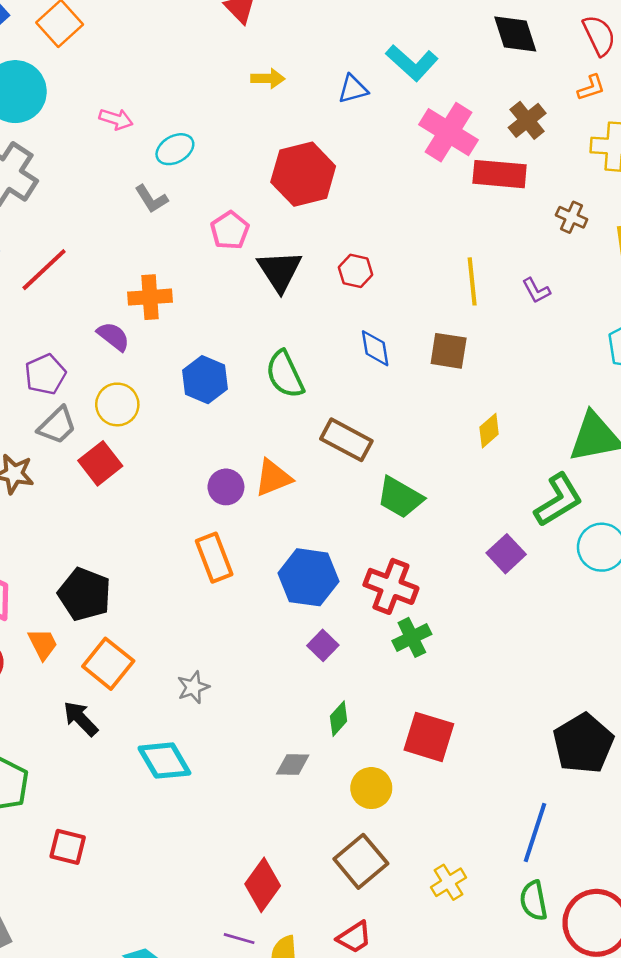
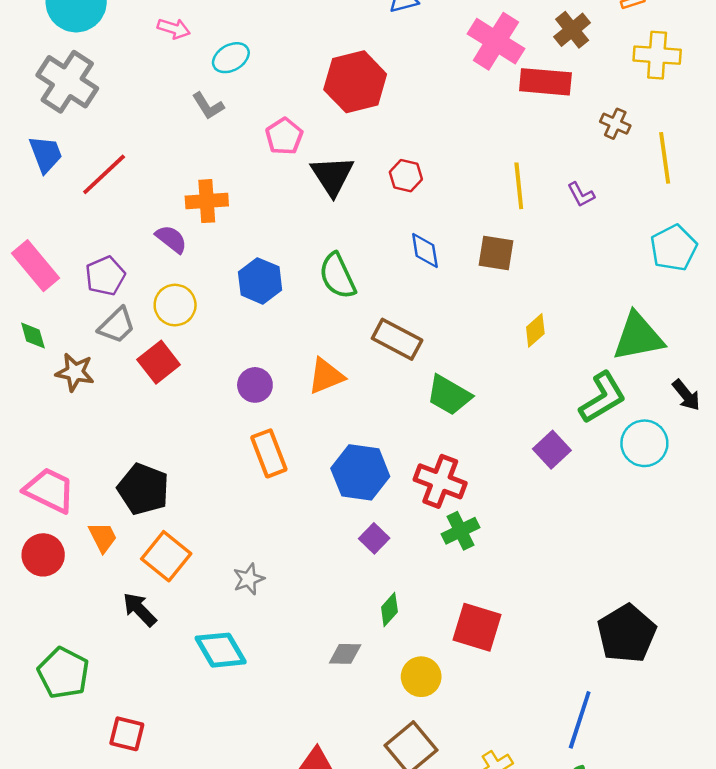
purple circle: (226, 487) -> (255, 385), moved

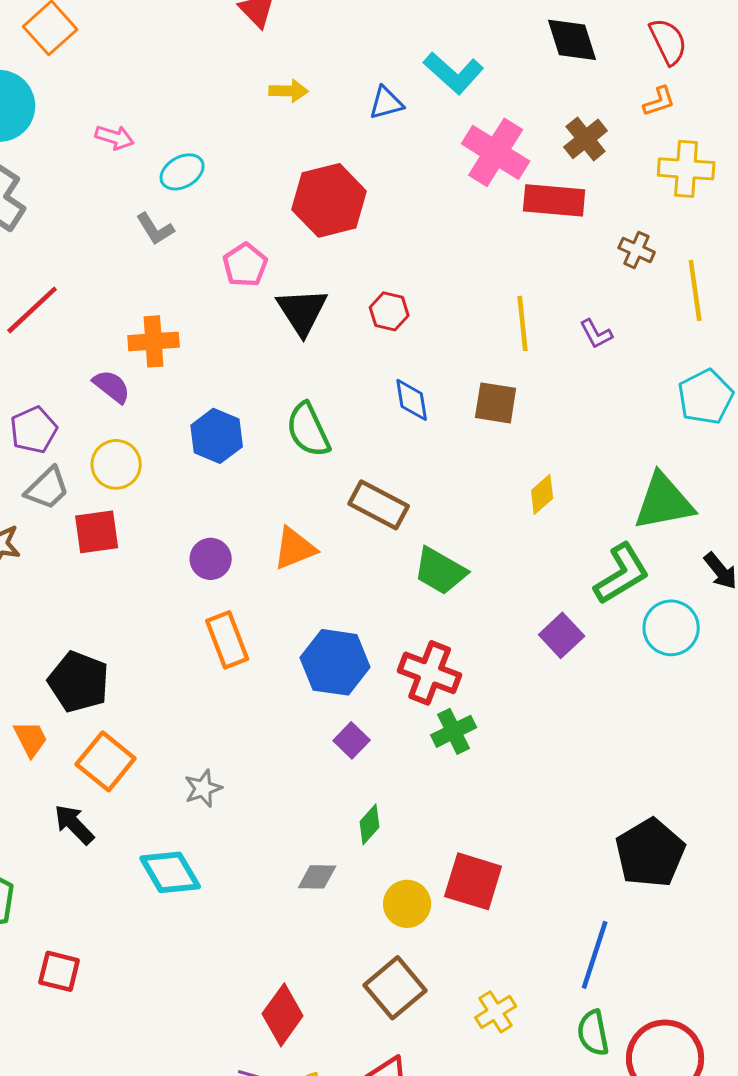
red square: (159, 362) -> (97, 532), turned 30
red square: (477, 627) -> (473, 881), moved

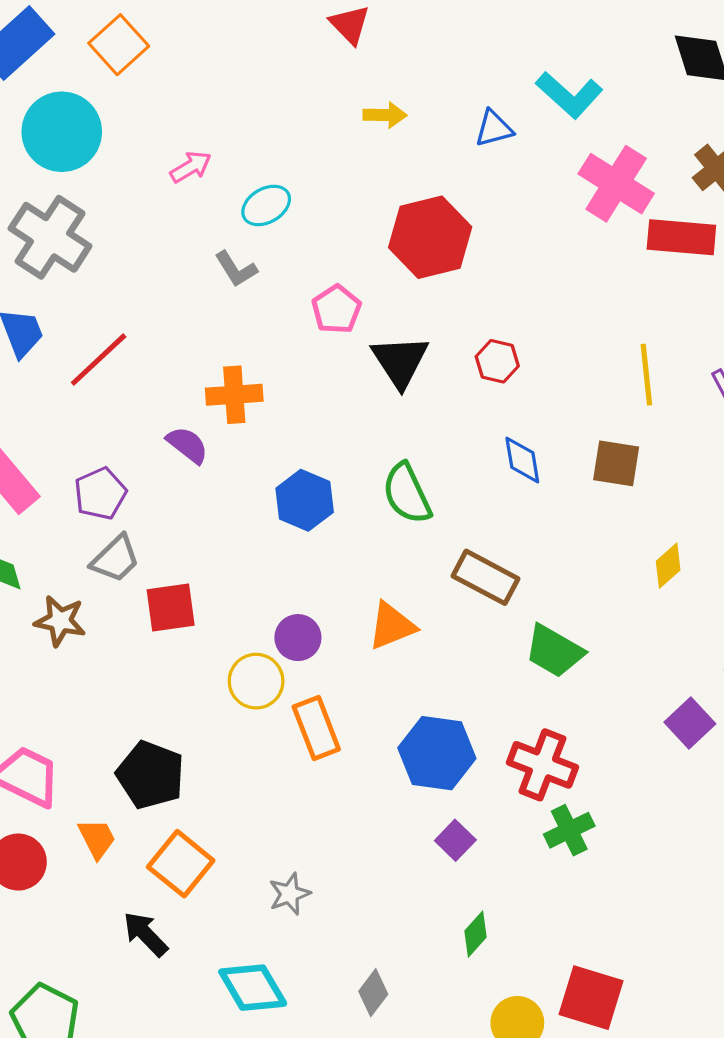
pink arrow: (115, 137) -> (191, 167), turned -48
yellow circle: (116, 464) -> (256, 681), moved
gray diamond: (317, 877) -> (373, 993), moved, turned -54

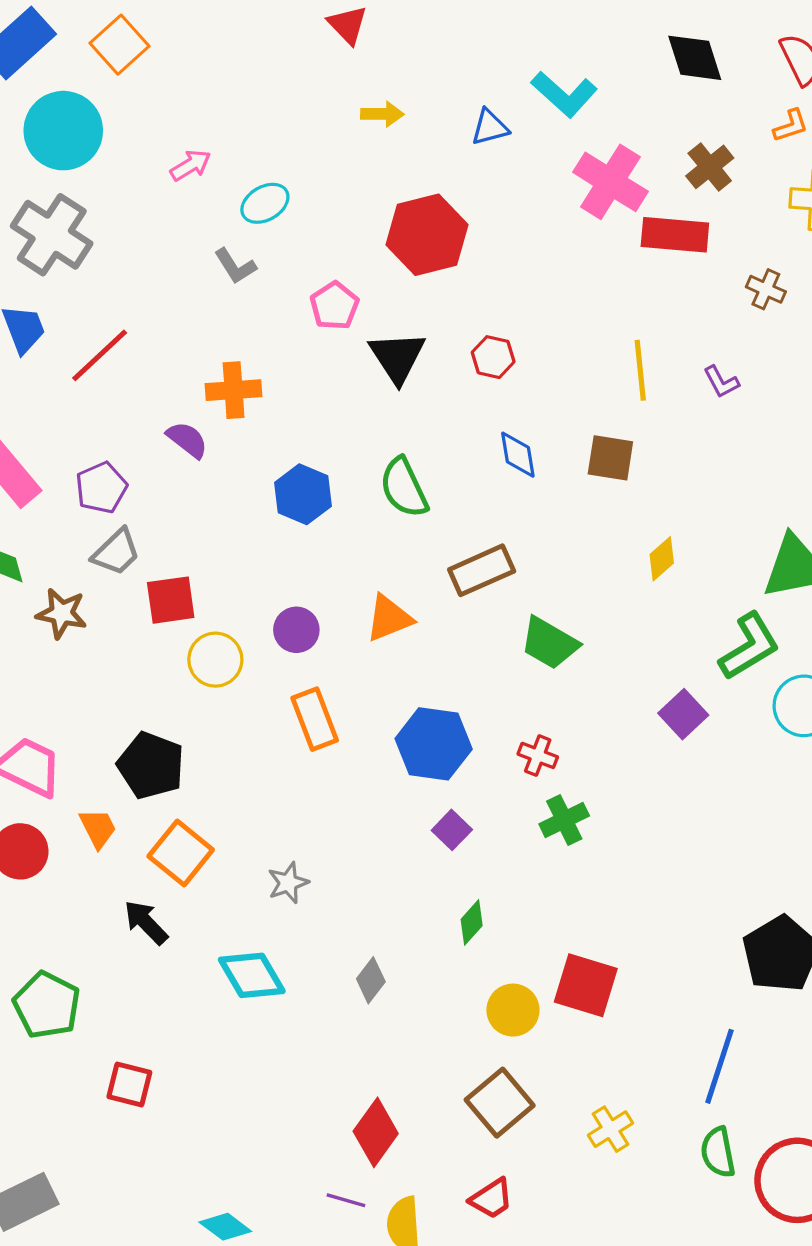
brown rectangle: (486, 577) -> (482, 570), turned -52
yellow circle: (256, 681) -> (215, 660), moved
red cross: (542, 765) -> (538, 755), size x0.6

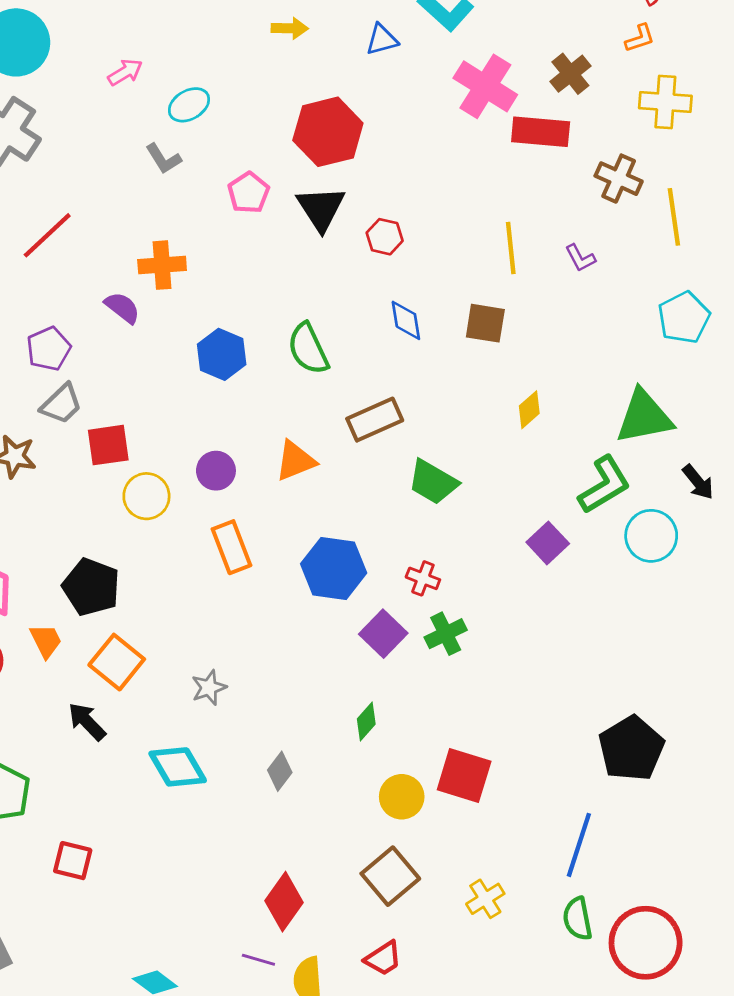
brown cross: (766, 289) -> (619, 179), size x1.4
black triangle: (397, 357) -> (321, 208), moved
purple square: (452, 830) -> (383, 634), moved, size x1.4

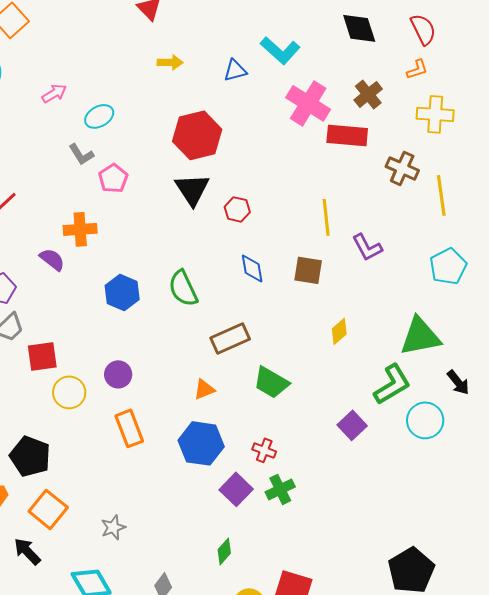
pink pentagon: (249, 193) -> (113, 178), moved
purple L-shape: (580, 258) -> (367, 247), moved, size x1.4
orange triangle: (295, 461) -> (204, 389), moved, size x0.7

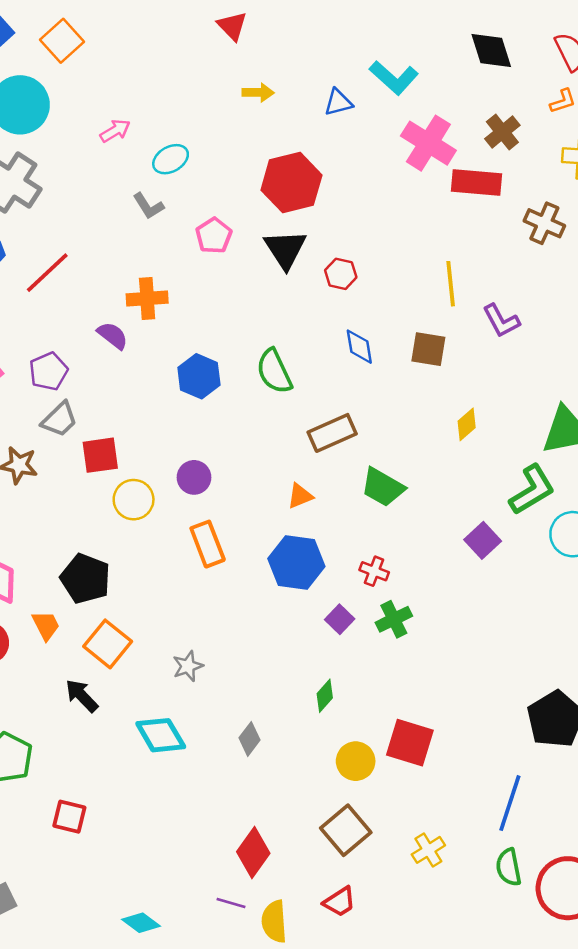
pink pentagon: (113, 178) -> (214, 236), moved
purple square: (236, 489) -> (340, 619), size x0.7

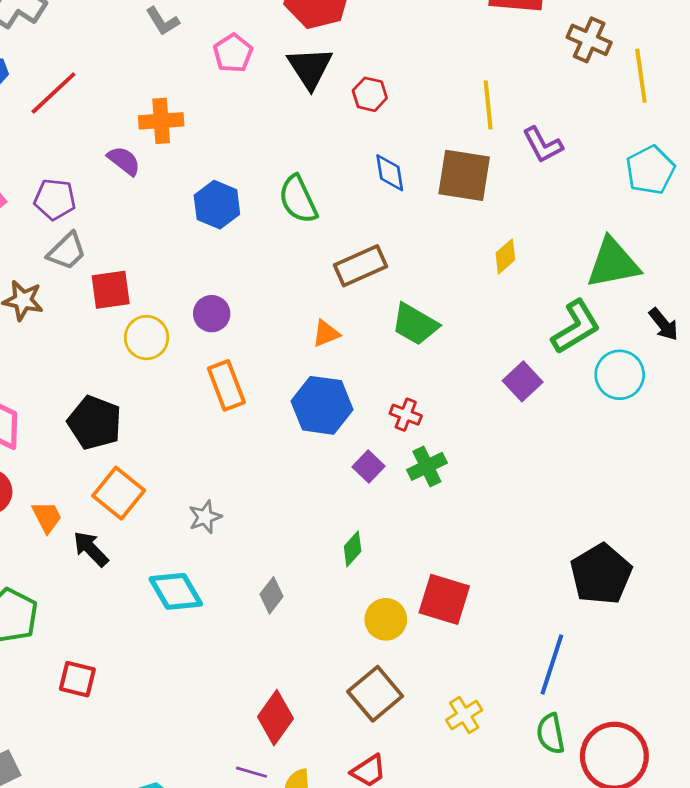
brown square: (428, 349) -> (464, 175), size x1.4
purple pentagon: (48, 371) -> (55, 199), turned 30
orange trapezoid: (46, 625) -> (47, 517), moved

